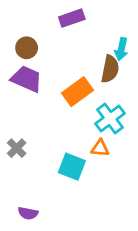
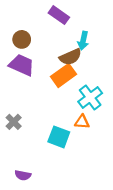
purple rectangle: (72, 18) -> (59, 15), turned 54
cyan arrow: (121, 49) -> (83, 41), moved
brown semicircle: (110, 69) -> (70, 57), moved, turned 55

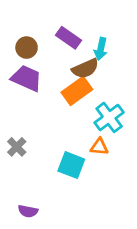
purple rectangle: (59, 15) -> (68, 38), moved

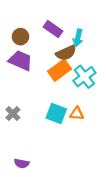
cyan cross: (109, 117) -> (84, 77), moved
cyan square: (71, 165) -> (56, 114), moved

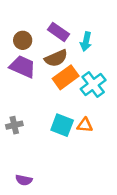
brown semicircle: (66, 53) -> (56, 58), moved
gray cross: (13, 114) -> (14, 125), turned 32

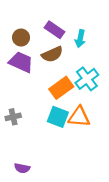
orange rectangle: (66, 77) -> (61, 88), moved
orange triangle: (85, 125) -> (79, 117), size x1.5

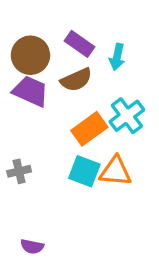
brown circle: (21, 38) -> (30, 55), size x1.5

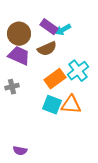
cyan arrow: (117, 57) -> (63, 30), moved, turned 49
gray cross: (19, 171) -> (12, 87), moved

